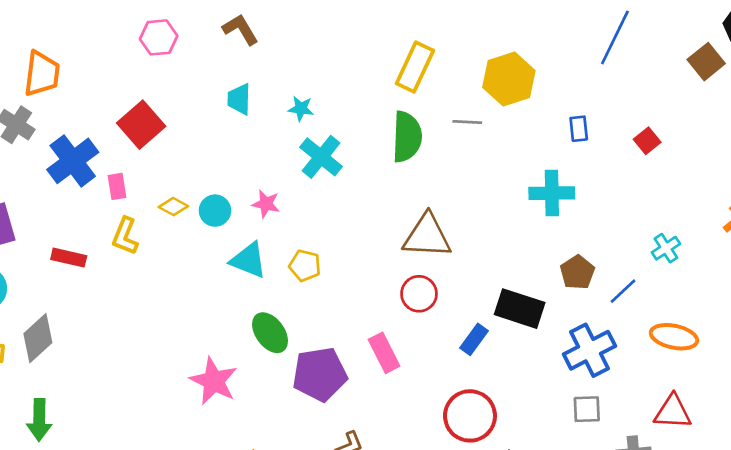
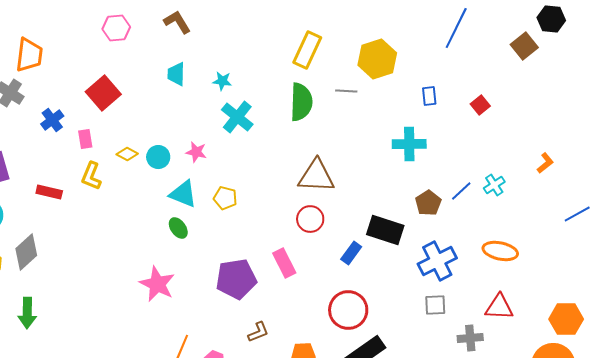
blue cross: (73, 161) -> (52, 120), size x0.6
blue line: (623, 291) -> (461, 191), moved
green ellipse: (270, 333) -> (178, 228), moved, size x0.7

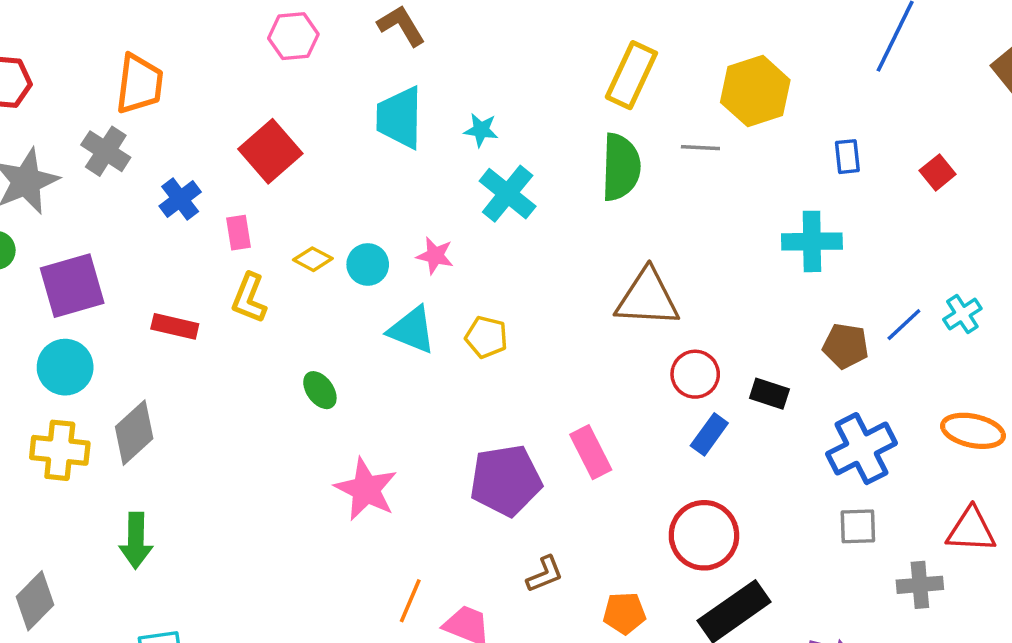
cyan trapezoid: (176, 74) -> (400, 118), size x1.5
brown pentagon: (428, 203) -> (846, 346), turned -30
red circle: (310, 219) -> (695, 374), moved
green ellipse: (178, 228) -> (320, 390), moved
black rectangle: (385, 230) -> (769, 394), size x0.6

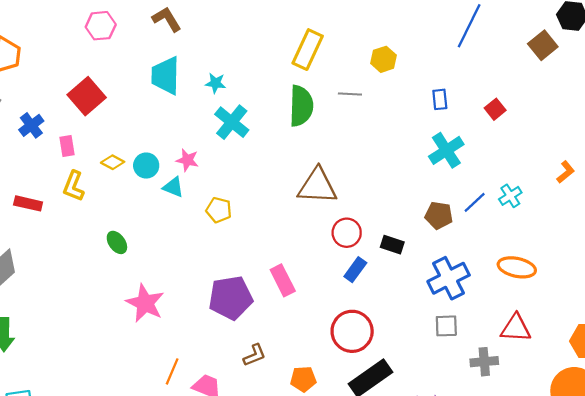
yellow hexagon: (755, 91) -> (383, 59), size x0.6
cyan cross: (812, 241) -> (446, 150), moved, turned -32
cyan triangle: (412, 330) -> (173, 187), moved, size x0.7

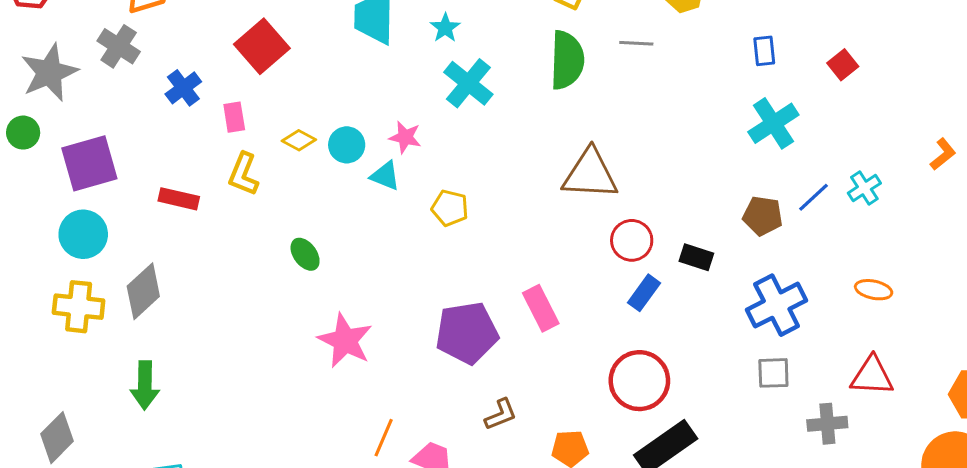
cyan star: (216, 83) -> (445, 28), turned 30
orange ellipse: (517, 267) -> (874, 290), size x0.7

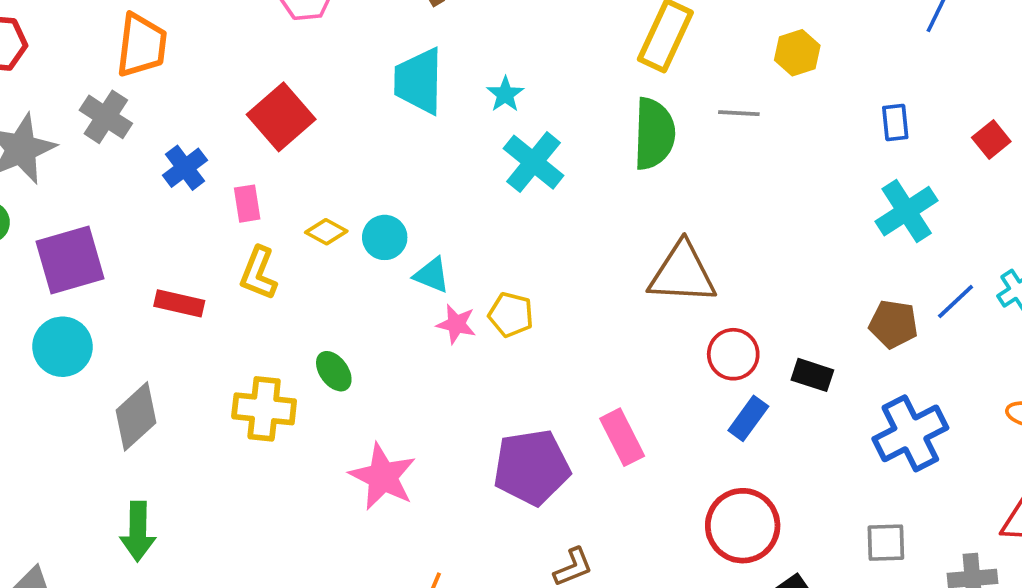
pink star: (405, 137) -> (456, 324), moved
yellow cross: (79, 307) -> (264, 409), moved
gray square: (773, 373) -> (886, 543), moved

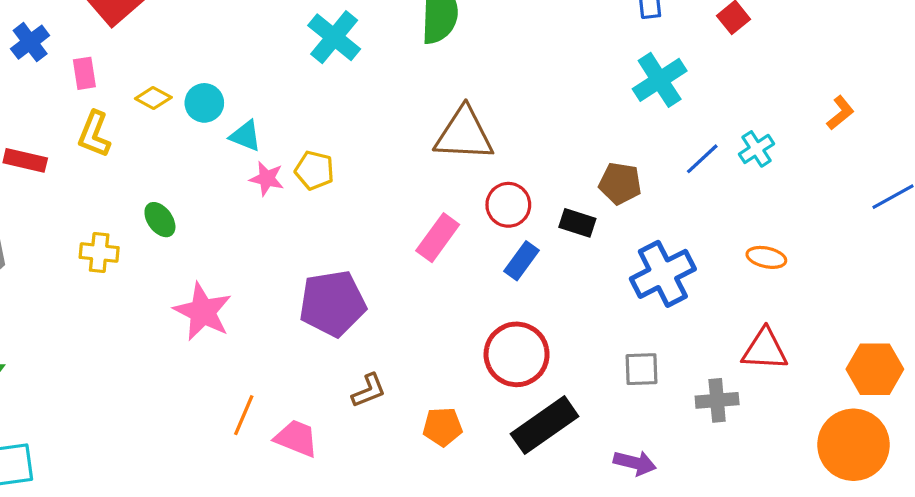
brown pentagon: (893, 324) -> (620, 183), moved
yellow cross: (264, 409) -> (99, 252), size x0.7
pink rectangle: (622, 437) -> (438, 238), moved, turned 63

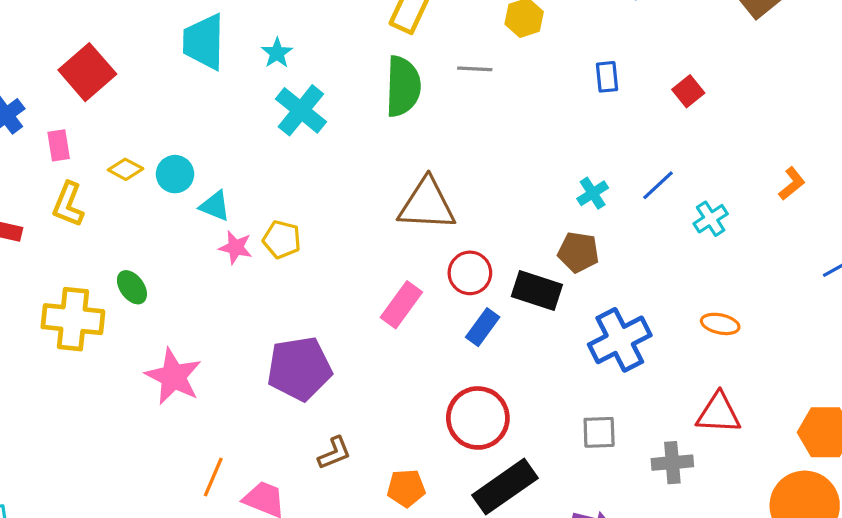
cyan cross: (660, 80) -> (593, 193), moved, size x0.6
blue line: (702, 159) -> (658, 185), moved
black rectangle: (577, 223) -> (537, 290), size x1.4
yellow cross: (99, 252) -> (73, 319), size x1.6

